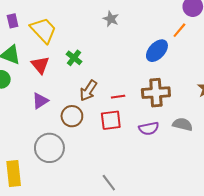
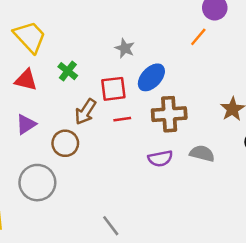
gray star: (111, 19) -> (125, 48), moved
blue ellipse: (157, 51) -> (151, 77), moved
red triangle: (40, 65) -> (26, 80), turned -36
red square: (111, 120) -> (113, 89), moved

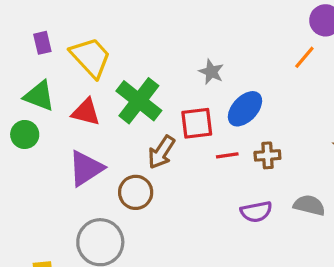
green cross: (68, 71) -> (139, 101), size x1.8
brown cross: (169, 114) -> (267, 155), size x0.6
red line: (122, 119) -> (227, 155), moved
purple triangle: (26, 124) -> (86, 168), size x1.4

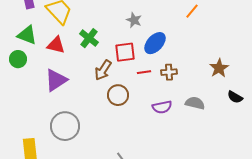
green cross: (139, 101) -> (89, 38), size x0.7
brown circle: (136, 192) -> (118, 95), moved

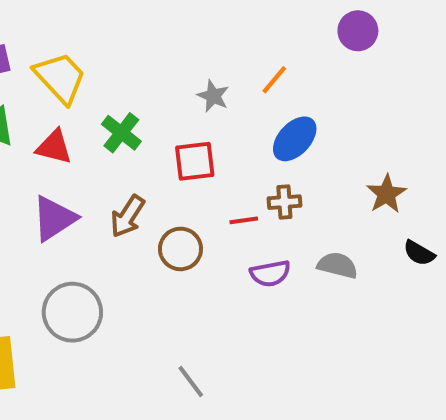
orange line: (192, 11) -> (274, 80), moved
blue ellipse: (155, 43) -> (295, 139), moved
brown arrow: (103, 70) -> (127, 216), moved
red line: (144, 72) -> (244, 220), moved

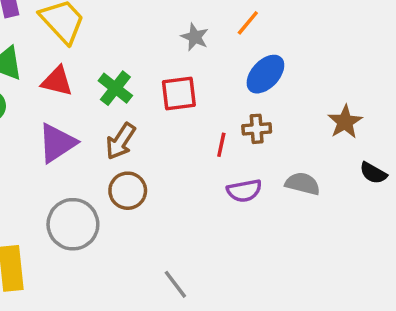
green cross: (121, 133) -> (115, 88), moved
red line: (244, 220) -> (221, 145), turned -70
brown circle: (180, 249) -> (128, 191), moved

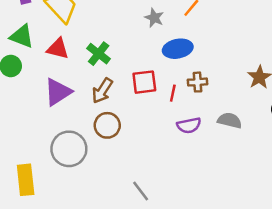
blue ellipse: (265, 74) -> (178, 49), moved, turned 36
red square: (179, 94) -> (144, 82), moved

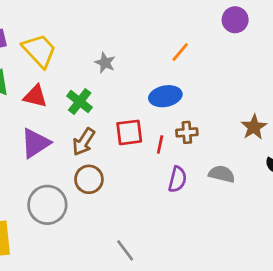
gray star: (154, 18) -> (105, 63), moved
purple semicircle: (189, 125) -> (177, 179), turned -65

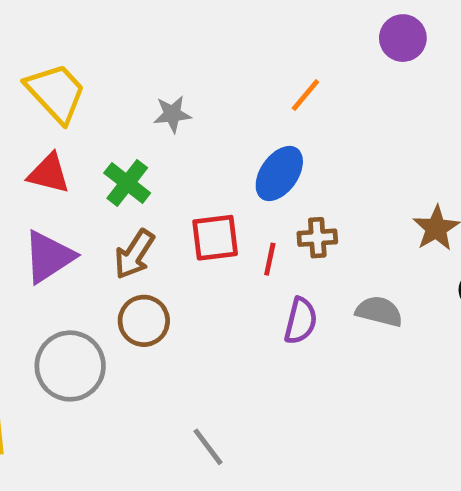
gray star: (105, 63) -> (172, 114), turned -30
blue ellipse: (165, 96) -> (279, 173), turned -44

